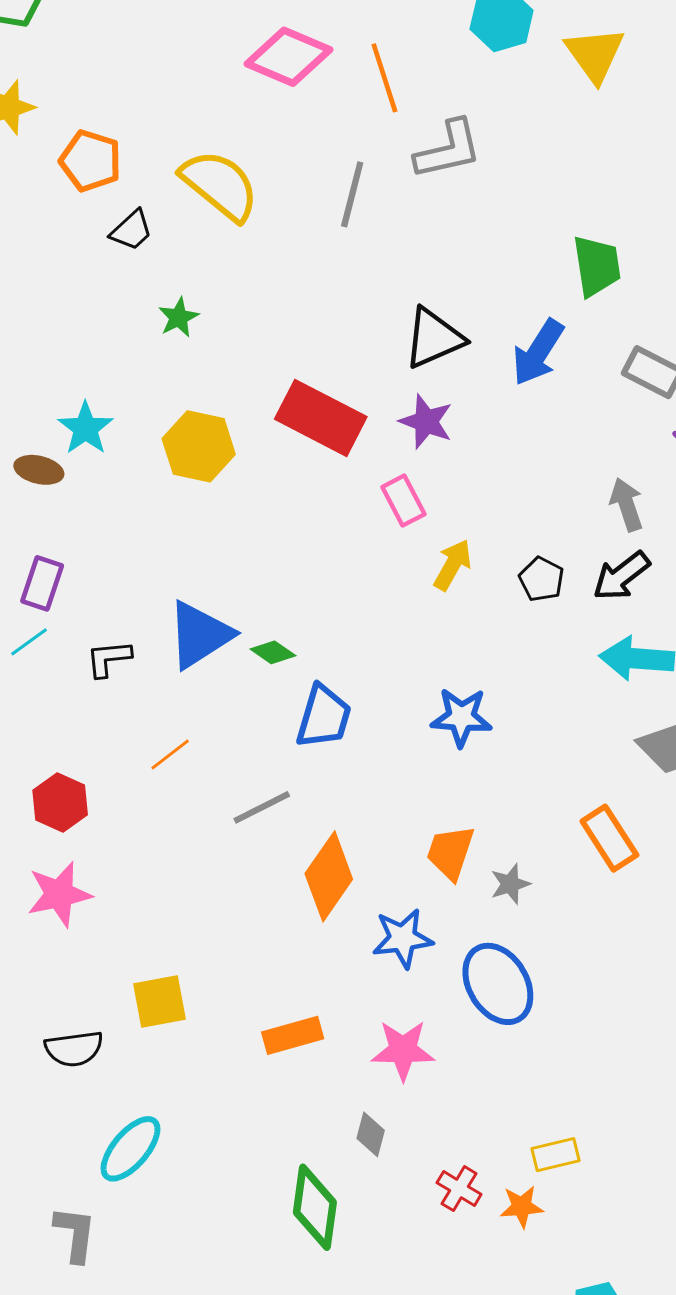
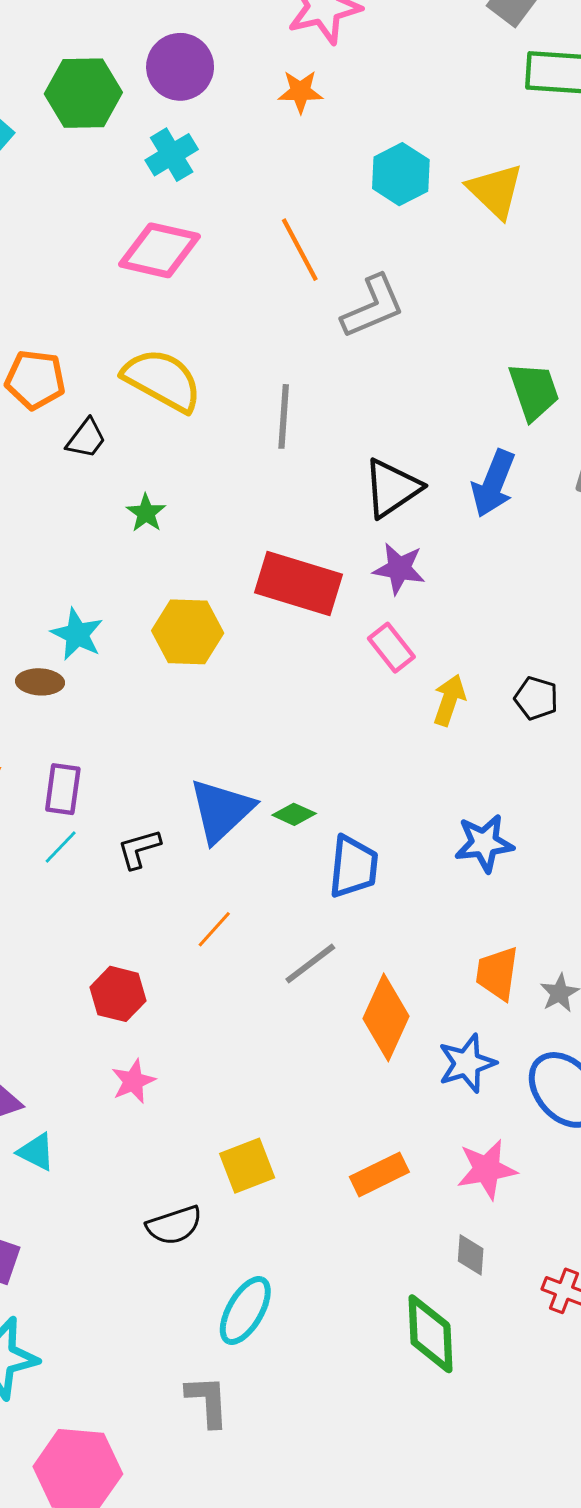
pink diamond: (288, 57) -> (160, 250), moved
gray line: (352, 194) -> (284, 416), moved
pink star: (59, 894) -> (133, 1081), size x0.7

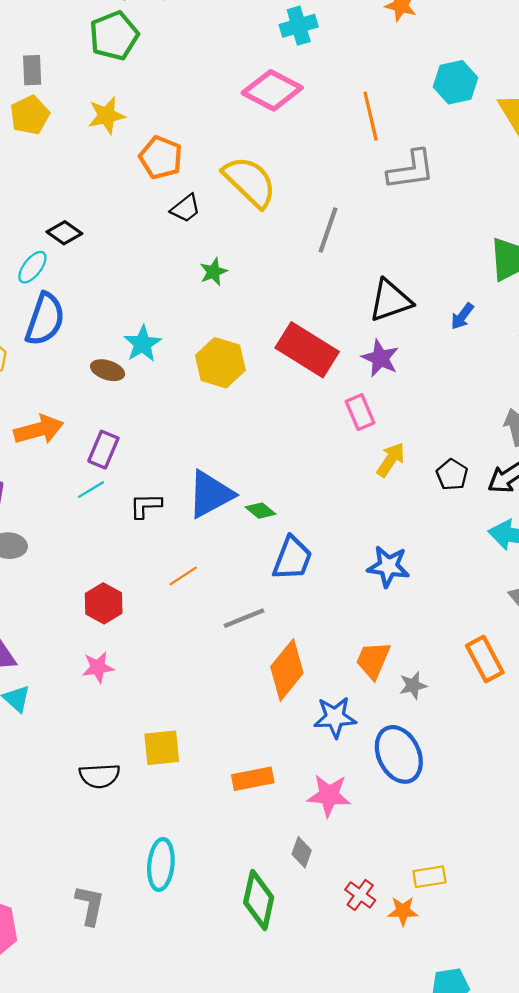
blue arrow: (493, 483) -> (462, 316), size x0.6
cyan ellipse: (245, 1311) -> (161, 864), moved, turned -39

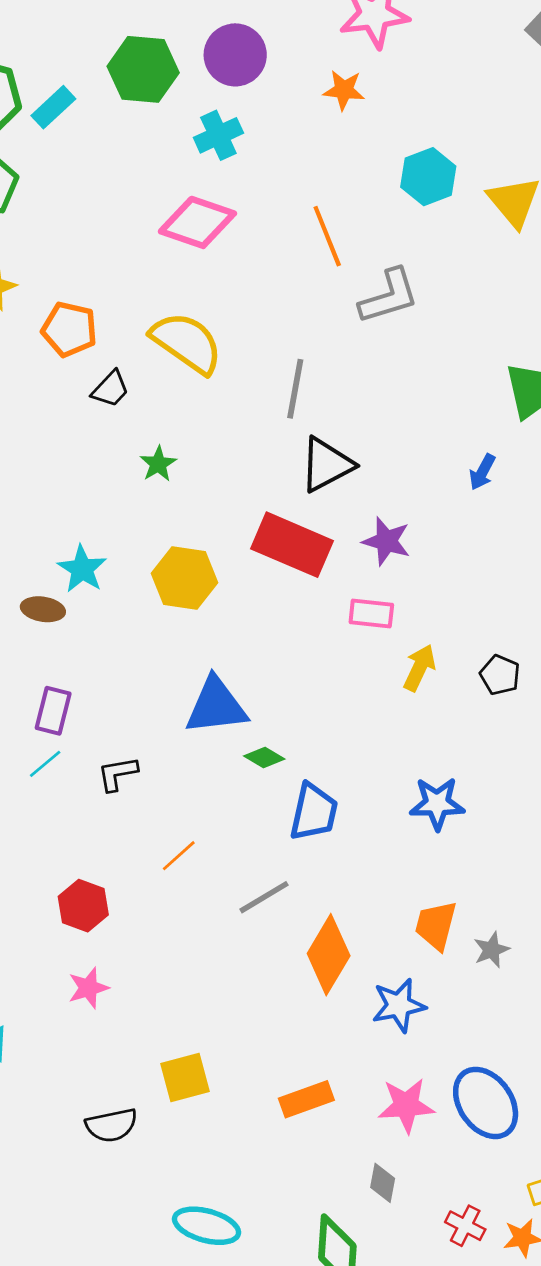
black triangle: (390, 300) -> (326, 465), moved
pink rectangle: (360, 412) -> (371, 613), turned -52
blue triangle: (210, 494) -> (216, 706), moved, turned 30
blue ellipse: (399, 754) -> (486, 1103), moved
cyan ellipse: (161, 864) -> (207, 1226), turned -72

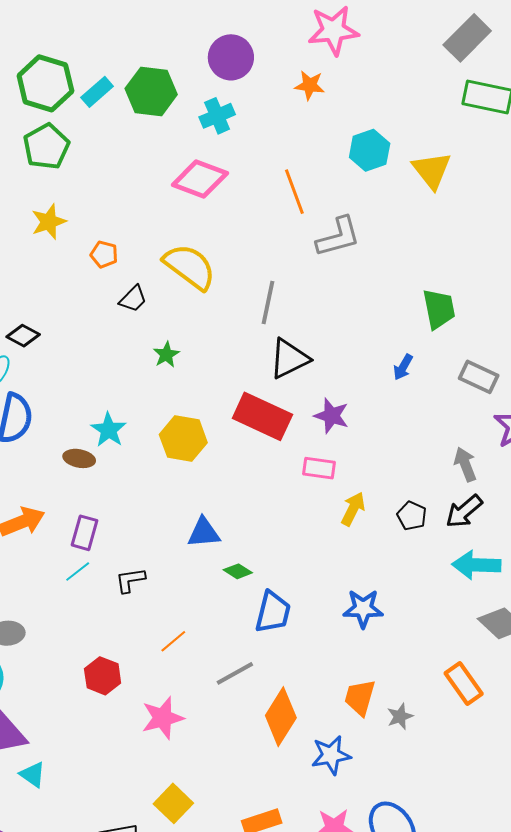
green hexagon: (143, 69) -> (151, 92), moved
orange pentagon: (69, 329) -> (104, 254), size x0.7
blue triangle: (216, 706) -> (204, 533), size x0.7
pink star: (88, 988) -> (163, 718), moved, size x1.4
yellow square: (185, 1078) -> (173, 803), turned -33

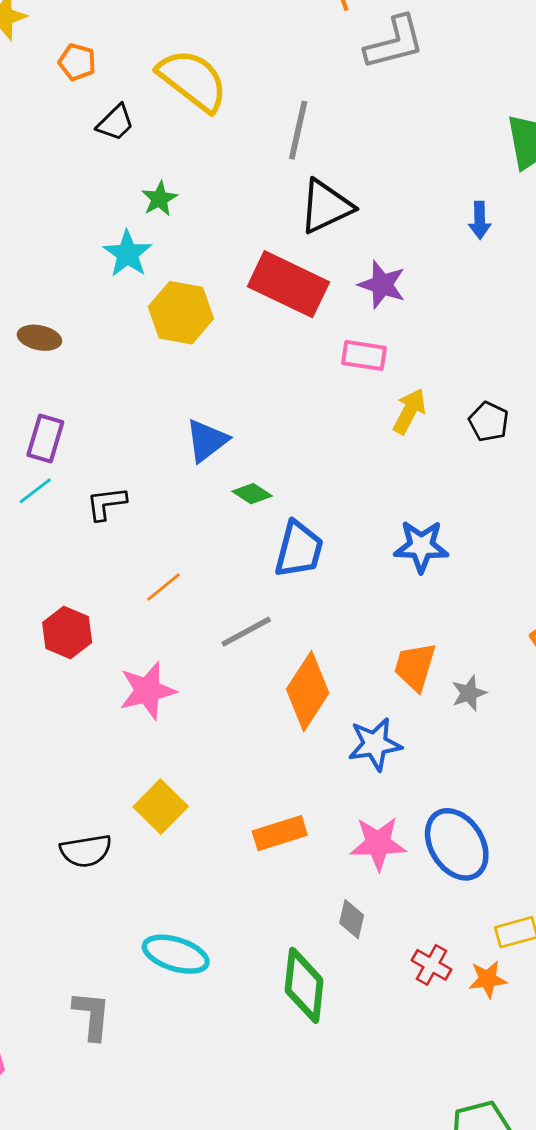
blue arrow: (403, 367) -> (480, 220), turned -32
cyan star: (109, 430) -> (128, 254), moved
blue triangle: (204, 533) -> (207, 441), turned -33

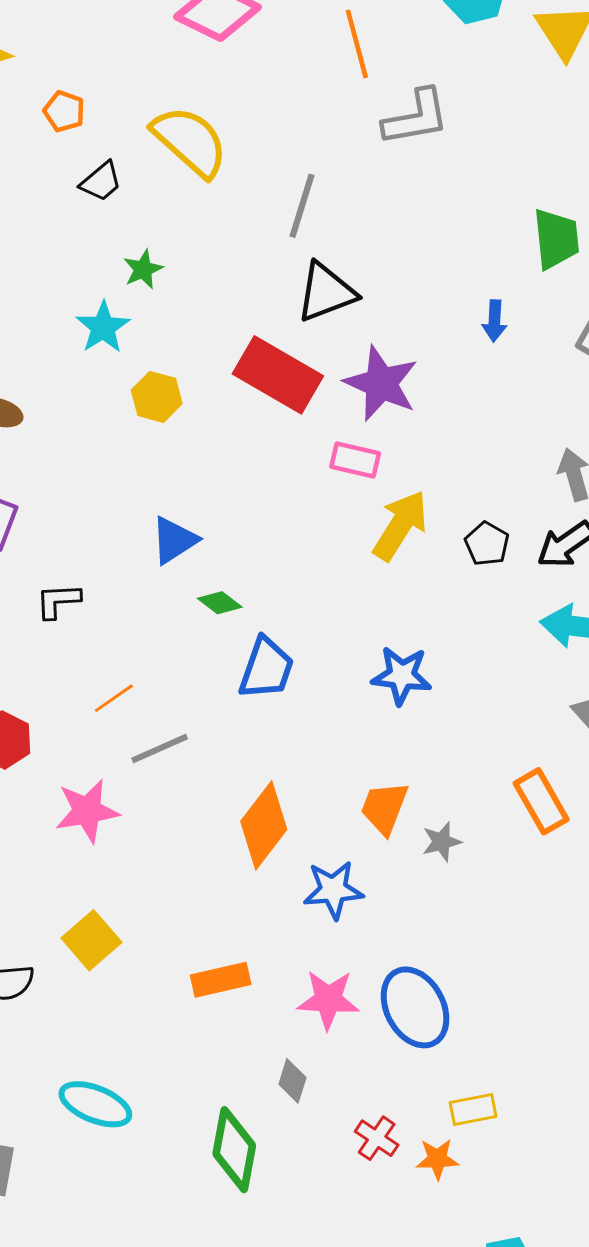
purple star: (382, 285) -> (381, 383), size x1.4
yellow hexagon: (181, 313) -> (157, 397), size x0.7
yellow arrow: (409, 411) -> (400, 525), size x1.4
gray line: (246, 632) -> (160, 749), moved

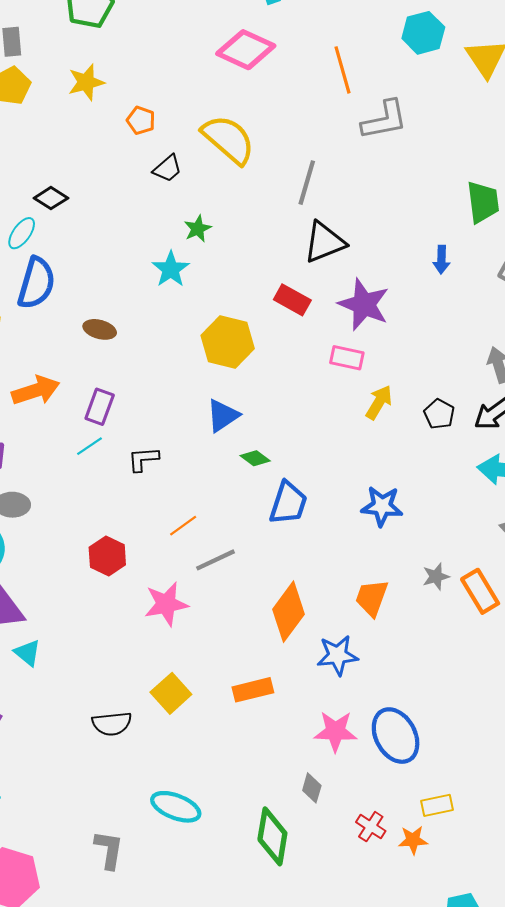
red rectangle: (278, 375) -> (292, 300), size x0.6
yellow hexagon: (157, 397) -> (228, 342), moved, size x1.5
yellow arrow: (400, 525) -> (379, 402), size x0.7
gray star: (442, 842) -> (436, 577), moved
orange rectangle: (221, 980) -> (253, 690), moved

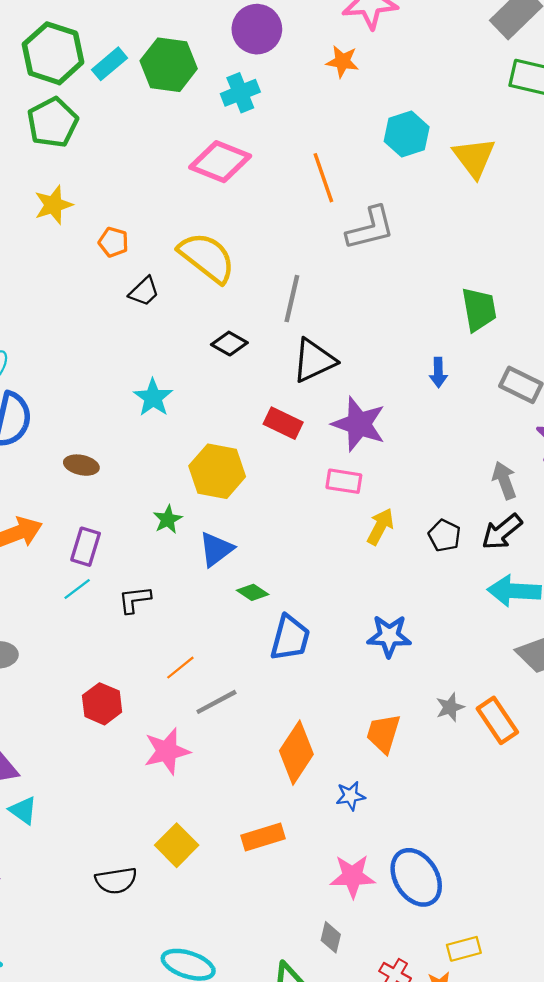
black diamond: (51, 198) -> (229, 344), moved
green star: (198, 229) -> (168, 519), moved
blue star: (337, 655) -> (350, 796), size x0.7

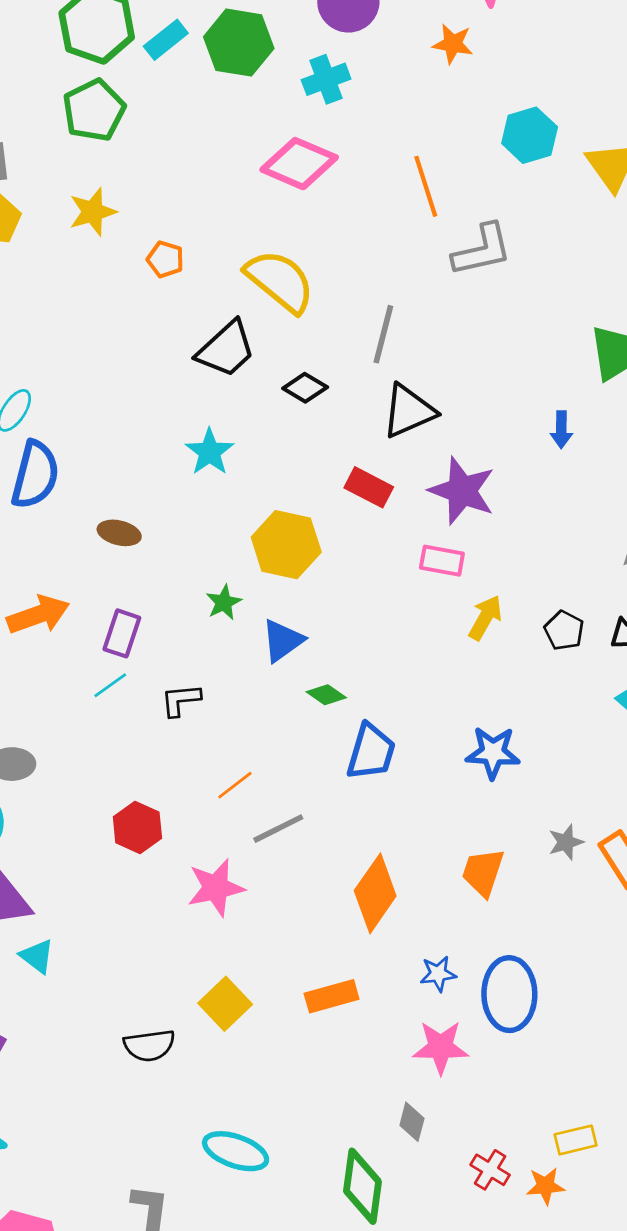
black trapezoid: (144, 291) -> (226, 349), moved, size x1.6
blue star: (350, 796) -> (438, 974), moved
blue ellipse: (416, 877) -> (509, 994), moved, turned 30

